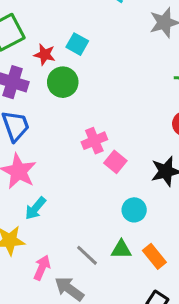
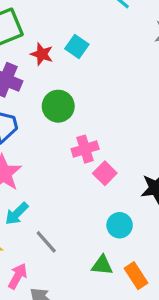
green circle: (63, 82) -> (58, 106), moved
gray line: (87, 255) -> (46, 242), moved

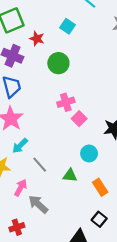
cyan square: (77, 47) -> (67, 26), moved
green circle: (58, 106) -> (58, 63), moved
green triangle: (102, 265) -> (70, 175), moved

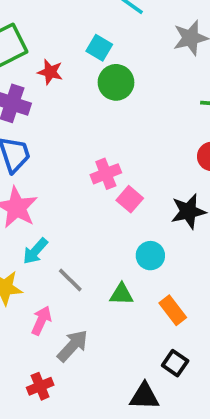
green circle: (58, 63) -> (116, 82), moved
gray arrow: (38, 204) -> (73, 346), turned 95

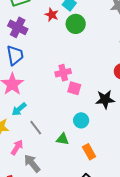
red star: (50, 72) -> (52, 15), moved
pink square: (130, 199) -> (74, 88), turned -32
gray arrow: (73, 346) -> (32, 163), turned -90

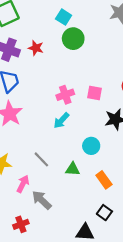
red star: (52, 15) -> (36, 48), moved
pink square: (74, 88) -> (95, 93), moved
cyan arrow: (19, 109) -> (61, 121), moved

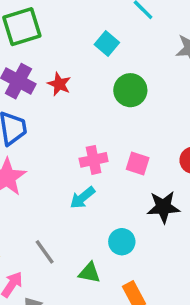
green circle: (73, 39) -> (130, 90), moved

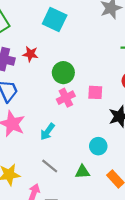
cyan square: (107, 44) -> (55, 19), size x1.5
green circle: (130, 90) -> (63, 73), moved
cyan arrow: (82, 198) -> (47, 132), moved

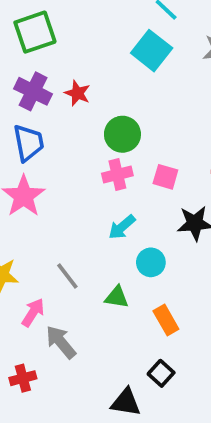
cyan square: (55, 19) -> (152, 51), moved
cyan arrow: (47, 132) -> (122, 227), moved

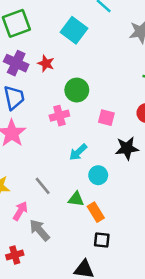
cyan square: (152, 51) -> (74, 30), moved
pink cross: (117, 174) -> (59, 116), moved
orange rectangle: (166, 320) -> (96, 212), moved
black square: (161, 373) -> (102, 240), moved, turned -35

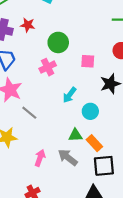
gray line: (43, 186) -> (29, 113), moved
pink arrow: (20, 211) -> (40, 158), moved
gray arrow: (39, 230) -> (68, 157), moved
black square: (102, 240) -> (104, 166), size x1.5

